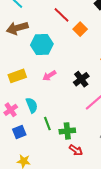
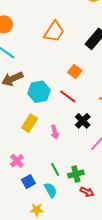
red line: (61, 15) -> (68, 96), moved
yellow rectangle: (17, 76) -> (30, 123), moved, turned -30
pink arrow: (49, 76) -> (55, 132), moved, turned -64
cyan semicircle: (32, 105) -> (51, 190), moved

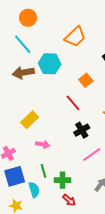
cyan hexagon: (39, 92) -> (50, 64), moved
pink arrow: (55, 132) -> (43, 144), moved, turned -80
blue square: (28, 182) -> (15, 176), size x1.5

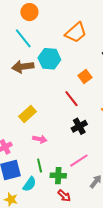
pink line: (92, 155) -> (79, 161), moved
cyan semicircle: (34, 190) -> (30, 184), turned 49

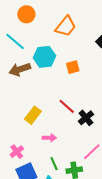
orange circle: (29, 12) -> (26, 14), moved
orange square: (85, 77) -> (73, 67), moved, turned 32
red line: (71, 99) -> (67, 106), moved

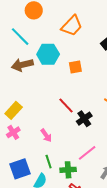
yellow rectangle: (33, 115) -> (14, 110), moved
pink arrow: (49, 138) -> (46, 135), turned 48
pink cross: (17, 152) -> (13, 132), moved

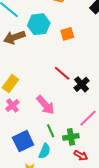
pink arrow: (46, 135) -> (45, 105), size x1.5

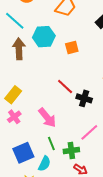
brown arrow: (14, 37) -> (19, 49), turned 105
black cross: (82, 84) -> (84, 98), turned -35

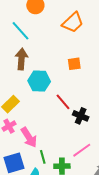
cyan hexagon: (44, 37) -> (39, 81), moved
pink arrow: (47, 118) -> (29, 137), moved

